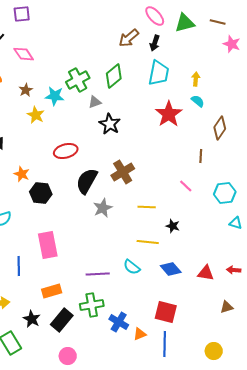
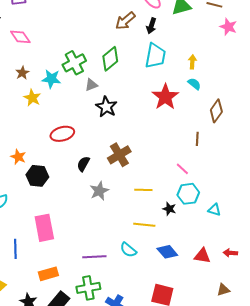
black semicircle: (87, 181) -> (83, 164), size x0.6
cyan hexagon: (225, 193) -> (188, 194), moved
cyan triangle: (236, 223) -> (214, 210), moved

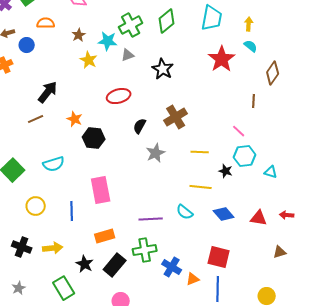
gray triangle: (91, 85) -> (128, 55), moved

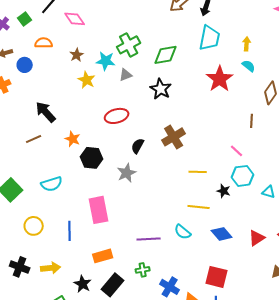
green diamond: (167, 21) -> (166, 55), moved, turned 30
black arrow: (48, 92) -> (46, 112), turned -80
gray star: (156, 153) -> (127, 173), moved
red triangle: (259, 218) -> (257, 238), turned -42
green cross: (145, 250) -> (143, 270), size x0.6

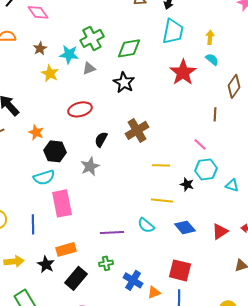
cyan semicircle: (52, 184) -> (44, 177), moved
black star: (83, 284) -> (46, 264), moved

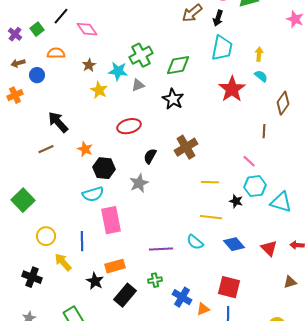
cyan triangle: (232, 185) -> (281, 202), size x1.6
red triangle: (220, 231) -> (269, 248), turned -42
yellow arrow: (14, 261) -> (63, 262), moved, turned -126

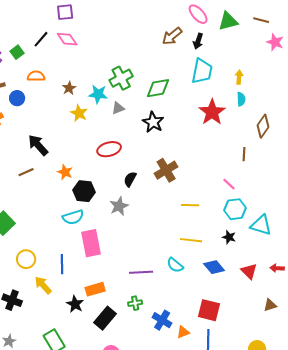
pink diamond: (87, 29) -> (67, 39), moved
cyan semicircle: (261, 76) -> (241, 99), turned 48
black star: (236, 201) -> (229, 237), moved

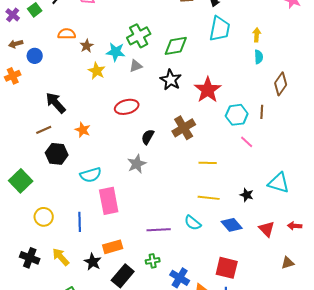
orange semicircle: (36, 76) -> (67, 34), moved
red star: (212, 112) -> (208, 90), moved
black hexagon: (84, 191) -> (57, 154), moved
cyan hexagon: (235, 209) -> (237, 115), moved
yellow arrow: (43, 285) -> (61, 257), moved

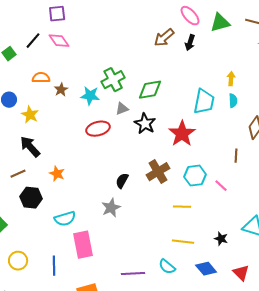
cyan trapezoid: (220, 29) -> (204, 102), moved
gray triangle: (136, 66) -> (122, 109), moved
yellow star: (97, 71) -> (30, 115), moved
red ellipse: (127, 107) -> (98, 129), moved
cyan hexagon: (237, 115) -> (195, 176), moved

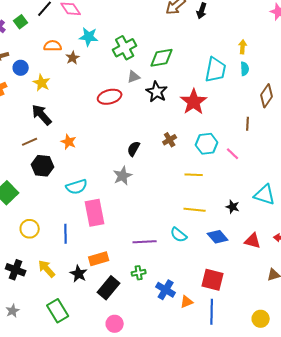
cyan star: (90, 96) -> (89, 37), moved
brown cross: (158, 172) -> (170, 140), size x0.6
red triangle: (241, 273) -> (253, 241), turned -30

